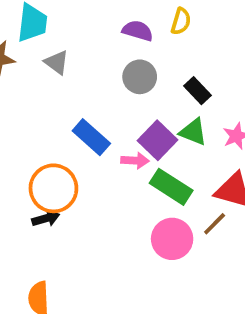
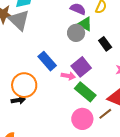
gray triangle: (57, 62) -> (19, 20), moved, size x1.6
green triangle: (193, 132) -> (85, 24), moved

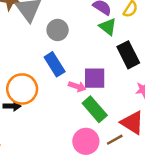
gray circle: (76, 33) -> (58, 30), moved
black rectangle: (105, 44) -> (128, 55), size x1.5
purple square: (81, 67) -> (95, 78), turned 30

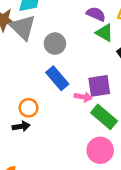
orange circle: (22, 89) -> (29, 108), size x0.6

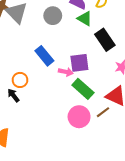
gray circle: (55, 44) -> (53, 16), moved
black arrow: (21, 126) -> (13, 95), turned -120

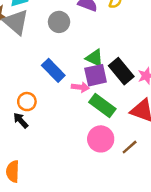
green triangle: (85, 19) -> (95, 58), moved
black rectangle: (105, 40) -> (121, 71), moved
brown line: (103, 112) -> (130, 147), moved

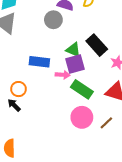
gray circle: (59, 22) -> (53, 20), moved
blue rectangle: (53, 70) -> (39, 62), turned -36
black rectangle: (121, 71) -> (97, 45), moved

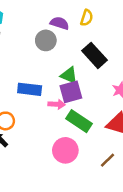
black rectangle: (97, 45) -> (94, 55), moved
pink circle: (82, 117) -> (65, 150), moved

